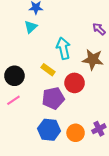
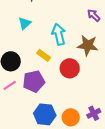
cyan triangle: (31, 27) -> (25, 23), moved
purple pentagon: (53, 98) -> (34, 81), moved

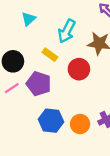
cyan arrow: (59, 34) -> (67, 31), turned -140
purple pentagon: (34, 81) -> (39, 84), turned 30

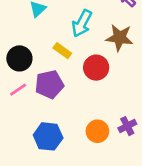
purple pentagon: (39, 84) -> (49, 84), turned -30
blue hexagon: (51, 121) -> (48, 136), moved

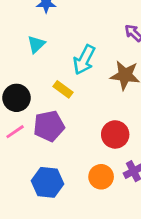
red circle: (96, 68) -> (115, 134), moved

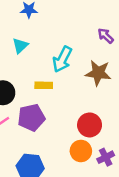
yellow rectangle: (63, 89) -> (44, 85), turned -35
orange circle: (101, 177) -> (81, 151), moved

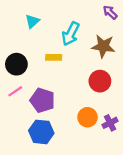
purple pentagon: (31, 118) -> (42, 100), moved, turned 30
red circle: (90, 125) -> (100, 81), moved

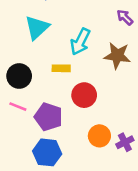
cyan triangle: (32, 21) -> (37, 28), size x1.5
red circle: (100, 81) -> (84, 95), moved
pink line: (15, 91) -> (18, 107), turned 56

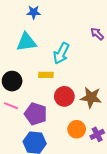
cyan triangle: (37, 28) -> (26, 42), turned 35
brown star: (117, 56) -> (91, 97), moved

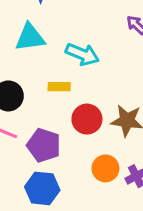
cyan arrow: (61, 53) -> (82, 54), turned -95

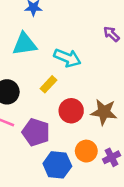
yellow rectangle: (59, 87) -> (48, 84), turned -48
blue hexagon: (42, 188) -> (57, 165), moved

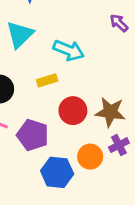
cyan triangle: (25, 44) -> (20, 34), turned -36
yellow rectangle: (48, 84) -> (47, 80), turned 30
purple cross: (111, 157) -> (119, 145), moved

